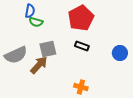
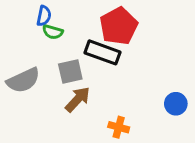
black rectangle: (82, 46) -> (103, 52), moved, size x1.6
blue circle: (120, 53) -> (176, 104), moved
brown arrow: (39, 65) -> (78, 99), moved

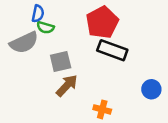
black rectangle: (103, 52) -> (112, 50), moved
gray semicircle: (23, 80) -> (24, 43), moved

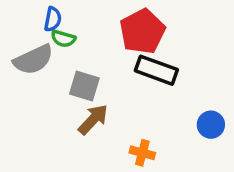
gray square: (61, 62) -> (84, 86), turned 30

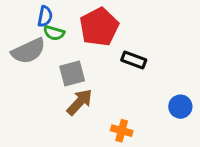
red pentagon: (142, 32) -> (99, 27), moved
black rectangle: (156, 70) -> (134, 60), size x0.7
gray square: (84, 86) -> (72, 74), turned -32

